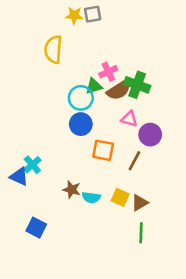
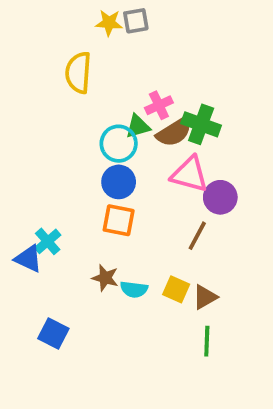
pink triangle: (129, 119) -> (190, 174), size x1.5
orange square: (103, 150) -> (119, 220), moved

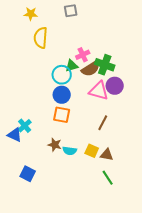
yellow star: (109, 23) -> (31, 14), moved
purple circle: (220, 197) -> (115, 86), moved
brown triangle: (205, 297) -> (107, 155), turned 40
green line: (207, 341) -> (108, 178), turned -35

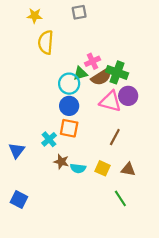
cyan cross: (25, 126) -> (49, 139), moved
blue triangle: (15, 135) -> (17, 150), turned 42
brown triangle: (107, 155) -> (128, 169), moved
blue square: (28, 174) -> (19, 200), moved

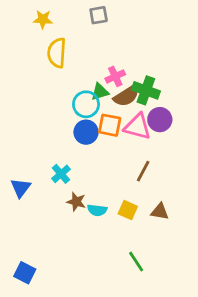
orange square: (69, 128) -> (110, 125), moved
green line: (120, 198) -> (136, 262), moved
blue square: (19, 200) -> (25, 273), moved

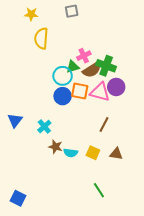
blue triangle: (21, 188) -> (15, 120), moved

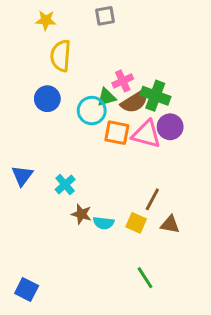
blue circle: (63, 96) -> (47, 99), moved
brown line: (104, 124) -> (152, 199), moved

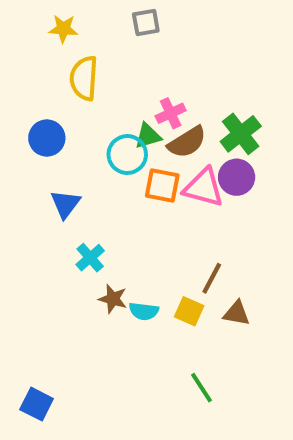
green cross: (155, 96) -> (241, 134), moved, turned 32
blue circle: (47, 99) -> (47, 138), moved
blue triangle: (22, 176) -> (65, 204), moved

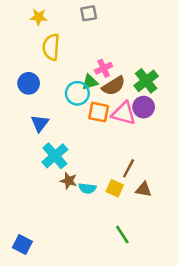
cyan cross: (90, 258) -> (55, 156), size x1.5

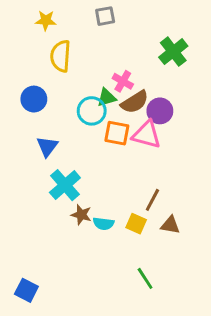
pink cross: (104, 68) -> (123, 81), turned -35
green cross: (146, 81) -> (173, 52), moved
purple circle: (144, 107) -> (160, 111), moved

